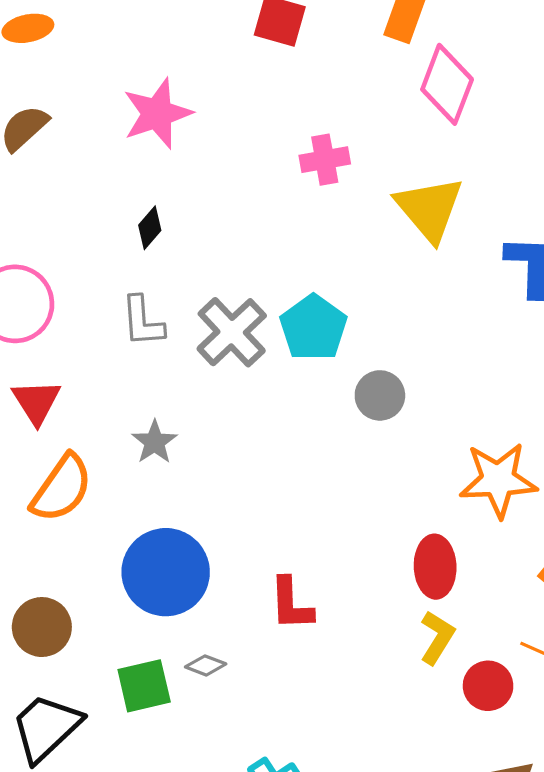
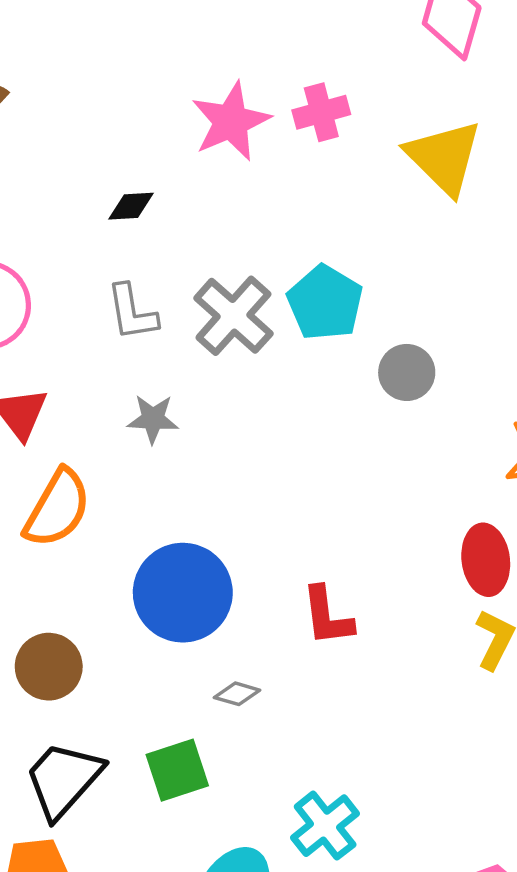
pink star: (157, 114) -> (231, 121), moved
black diamond: (150, 228) -> (131, 206), turned 51
gray star: (155, 442) -> (153, 419), moved, turned -30
green square: (144, 686) -> (177, 770), moved

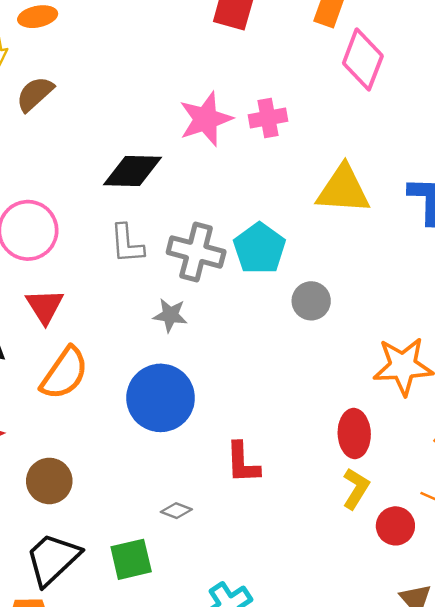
yellow triangle: (444, 157) -> (343, 190), moved, turned -46
black diamond: (131, 206) -> (132, 171), size x1.8
gray cross: (233, 316) -> (196, 252), turned -32
gray star: (153, 419) -> (170, 315), moved
blue circle: (183, 593) -> (161, 398), moved

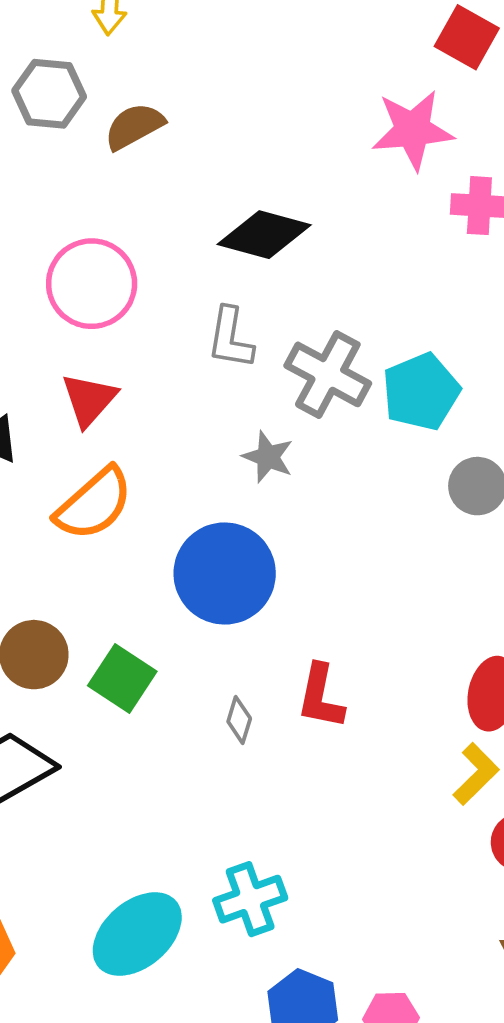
brown semicircle: (35, 94) -> (134, 126), moved
pink star: (206, 119) -> (413, 130), moved
gray diamond: (176, 511) -> (239, 720), moved, turned 72
green square: (131, 559) -> (122, 678), moved, turned 33

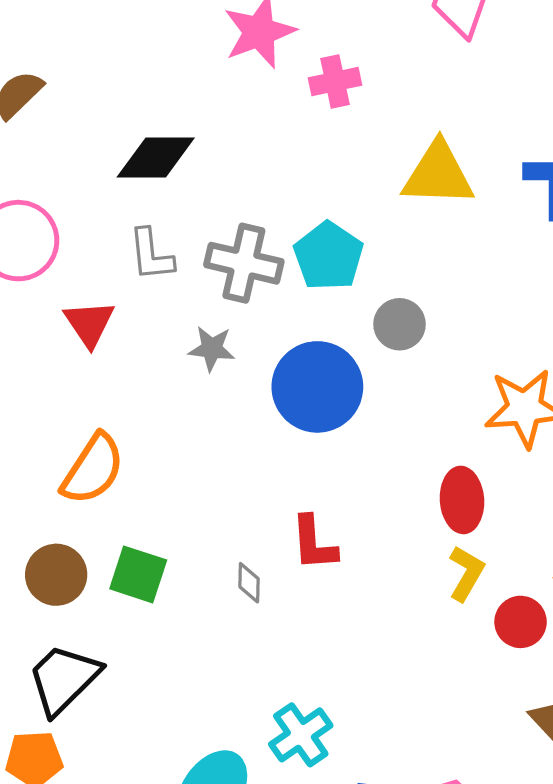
red triangle: (89, 400) -> (89, 324), moved
orange semicircle: (94, 504) -> (93, 469), moved
blue circle: (225, 574) -> (317, 387), moved

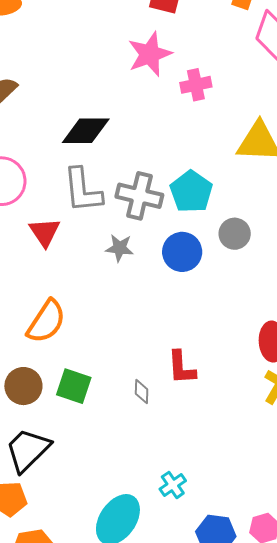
gray L-shape: (151, 255) -> (83, 190), size x1.4
blue circle: (317, 387) -> (182, 252), moved, size x0.7
cyan cross: (301, 735) -> (173, 485), size x0.7

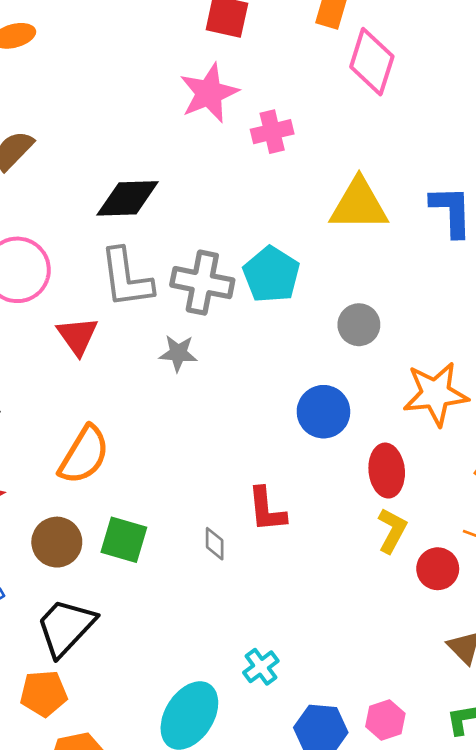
gray circle: (235, 234) -> (359, 325), moved
blue circle: (182, 252) -> (323, 412), moved

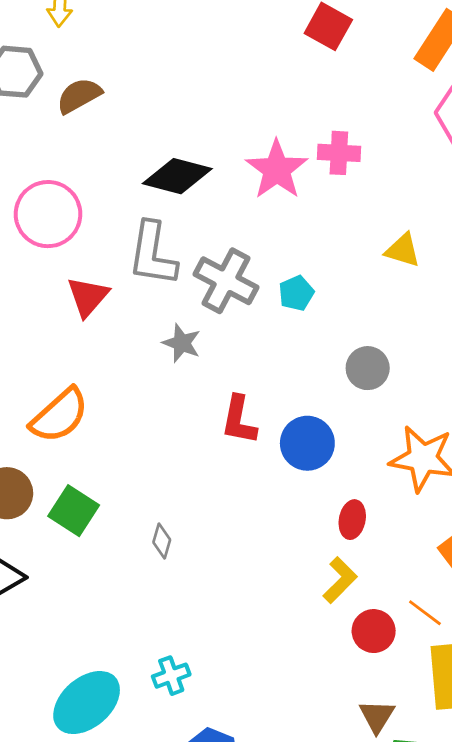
pink star: (209, 93) -> (277, 170), moved, turned -30
yellow triangle: (359, 205) -> (403, 250), size x0.6
cyan pentagon: (271, 275) -> (296, 293), size x0.6
red ellipse: (387, 471) -> (352, 520), size x0.7
red L-shape: (267, 510) -> (239, 420), moved

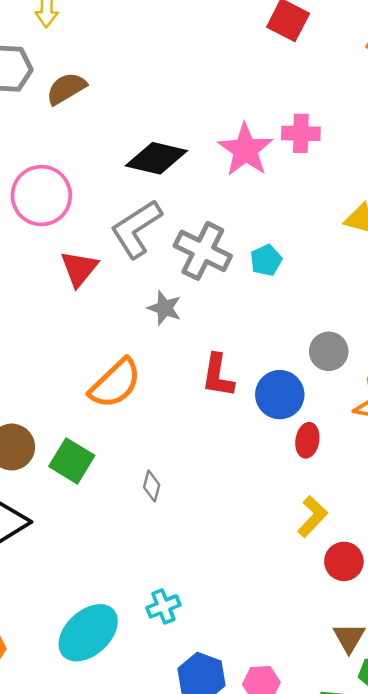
gray L-shape: (153, 254) -> (136, 229), turned 50
gray circle: (368, 368) -> (329, 351), moved
orange semicircle: (59, 415) -> (115, 383), moved
red ellipse: (352, 520) -> (307, 440), moved

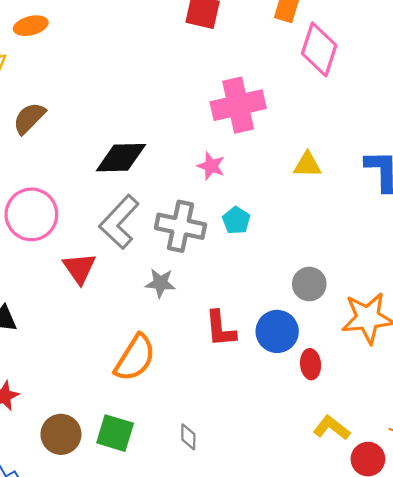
pink cross: (301, 133) -> (238, 105), size x1.6
pink star: (245, 150) -> (211, 166), moved, size x0.6
yellow L-shape: (312, 517) -> (331, 428), turned -81

